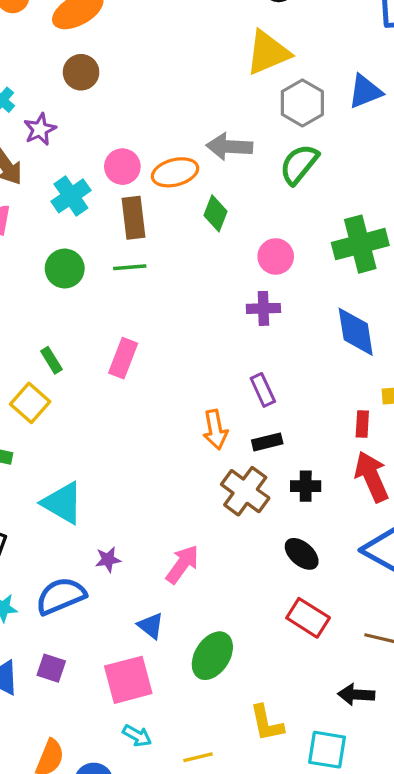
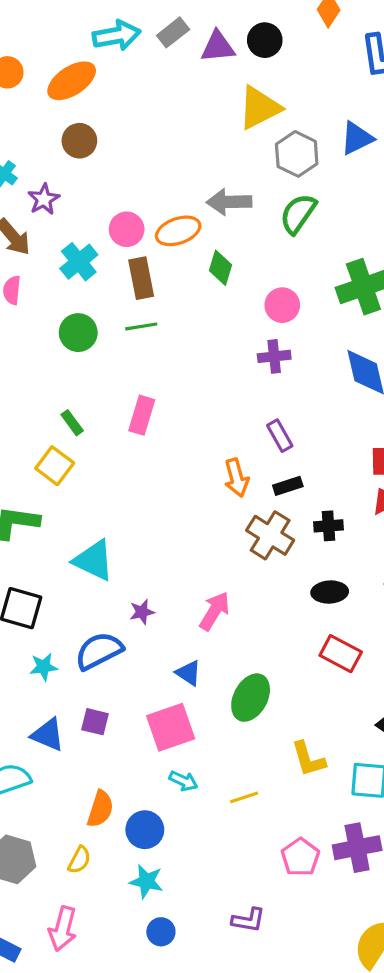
black ellipse: (302, 554) -> (330, 592), turned -40

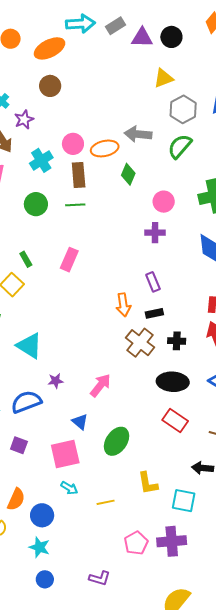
yellow triangle: (259, 108) -> (163, 78), size x0.7
black ellipse: (330, 592) -> (173, 382), size x1.4

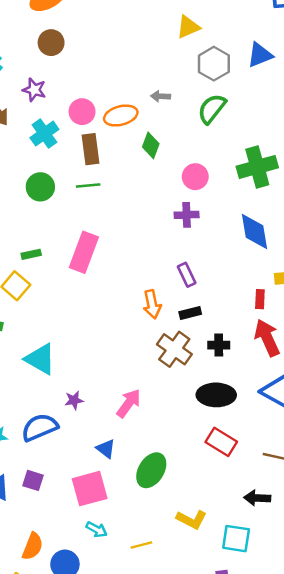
purple star: (24, 120) -> (34, 90), moved, turned -30
gray arrow: (138, 134) -> (161, 96), size x0.6
green rectangle: (26, 259) -> (31, 254), turned -70
pink rectangle: (69, 260) -> (84, 252), size x1.4
yellow L-shape: (148, 483) -> (192, 519), turned -50

